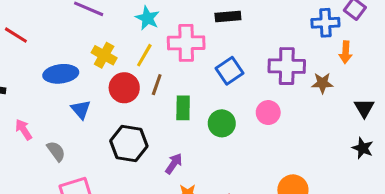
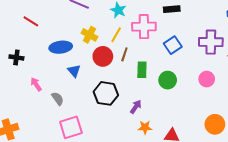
pink circle: (268, 113) -> (207, 79), moved

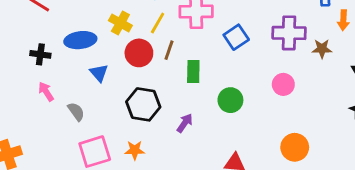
black cross: (16, 57) -> (40, 54), moved
green circle: (168, 80) -> (230, 100), moved
orange star: (145, 127) -> (135, 150), moved

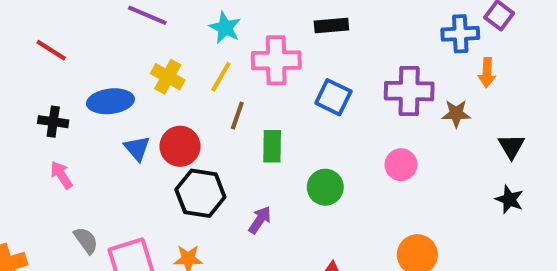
blue square: (236, 37) -> (333, 97), turned -30
red circle: (139, 53) -> (180, 146), moved
gray semicircle: (76, 112) -> (86, 240), moved

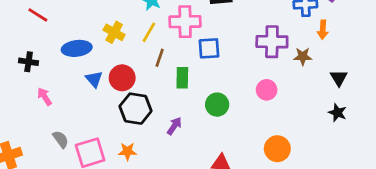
blue square: (333, 97) -> (209, 48), moved, turned -30
black cross: (53, 122) -> (29, 62), moved

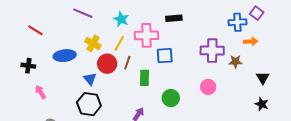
orange arrow: (323, 30) -> (251, 41), turned -96
red circle: (122, 78) -> (107, 64), moved
blue triangle: (94, 79) -> (90, 79), moved
black hexagon: (136, 109) -> (89, 104), moved

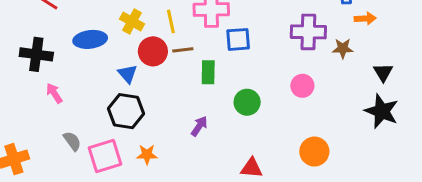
yellow line: (119, 43) -> (171, 21), turned -42
brown line: (127, 63) -> (183, 50), turned 64
black cross: (28, 66) -> (36, 54), size x1.5
black star: (262, 104) -> (382, 111), size x1.6

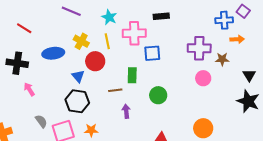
brown line: (183, 50) -> (115, 90), moved
pink circle: (302, 86) -> (203, 78), moved
purple arrow: (199, 126) -> (126, 111), turned -40

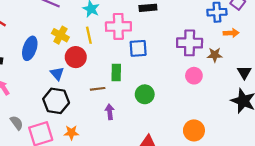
blue ellipse: (53, 53) -> (30, 48), turned -65

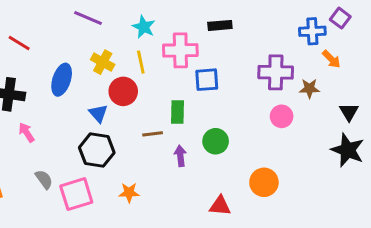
orange arrow: (231, 33) -> (331, 59), turned 48
purple arrow: (110, 112) -> (180, 156), moved
orange circle: (194, 130) -> (264, 182), moved
orange star: (71, 133) -> (129, 193), moved

